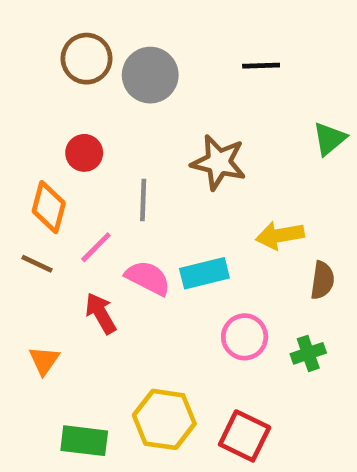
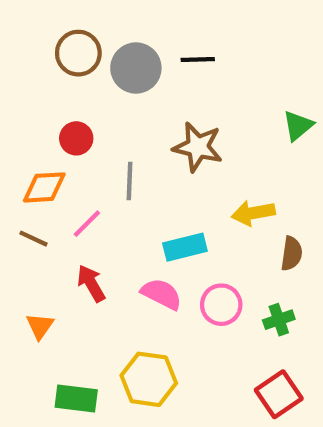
black line: (261, 66) -> (198, 59), moved
orange diamond: (49, 207) -> (44, 187), turned 72
pink semicircle: (148, 278) -> (162, 294), moved
red square: (245, 436) -> (279, 394), moved, turned 30

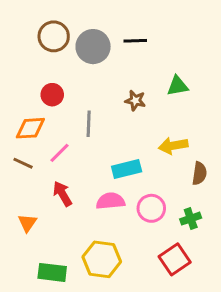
green triangle: (298, 126) -> (178, 86), moved, turned 30
brown star: (198, 147) -> (135, 100), size x0.6
pink semicircle: (162, 294) -> (110, 201), turned -32
red square: (279, 394) -> (175, 259), moved

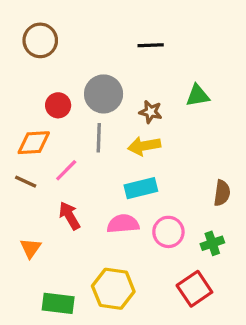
brown circle: (54, 36) -> (40, 40), moved
gray circle: (93, 47) -> (104, 94), moved
yellow arrow: (173, 146) -> (144, 146), moved

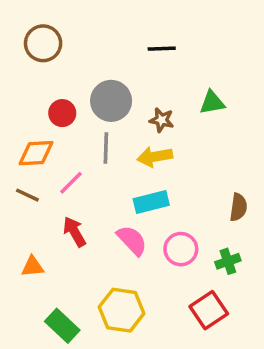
pink semicircle: (123, 224) -> (132, 240), turned 52
orange triangle: (30, 248) -> (33, 267), turned 50
green rectangle: (58, 303) -> (62, 326), turned 36

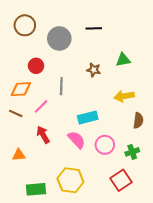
gray circle: (111, 101) -> (59, 38), moved
yellow arrow: (155, 157) -> (124, 96), moved
green rectangle: (62, 326) -> (36, 189), turned -48

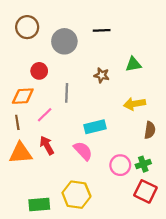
brown line: (16, 113) -> (17, 122), turned 56
pink circle: (105, 145) -> (120, 165), moved
orange triangle: (19, 155) -> (21, 153), moved, size x1.6
red square: (121, 180) -> (145, 191), moved, turned -30

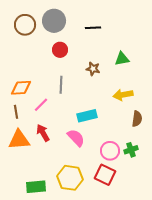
gray circle: (64, 41) -> (54, 21), moved
red circle: (39, 71) -> (60, 50), moved
red square: (145, 191) -> (105, 175), moved

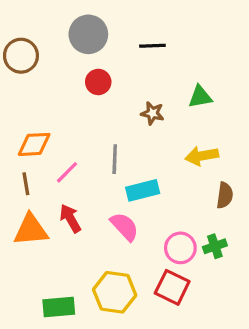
brown circle: (25, 25) -> (21, 56), moved
gray line: (61, 85) -> (115, 159), moved

